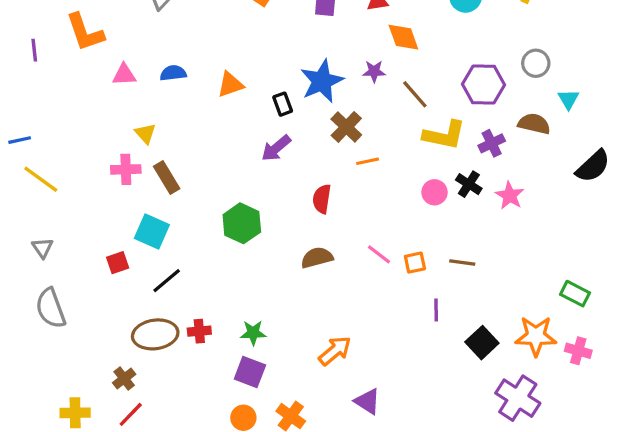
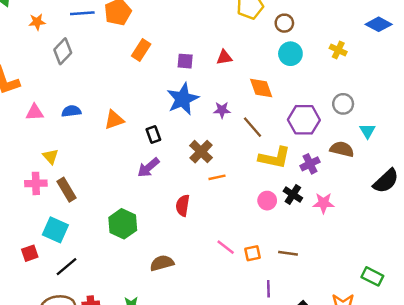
orange diamond: (403, 37) -> (261, 88), moved
blue star: (322, 81) -> (183, 99), moved
pink star: (510, 196) -> (323, 203), turned -30
brown semicircle: (317, 258) -> (162, 263), moved

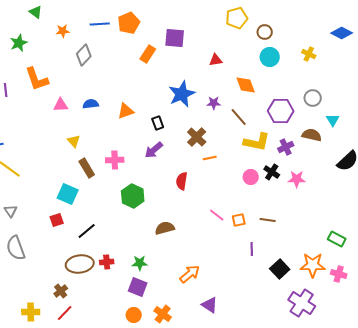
purple square: (185, 61) -> (175, 38), moved, size x1.5
pink cross: (36, 183) -> (115, 160), moved
cyan square: (55, 230) -> (68, 194), moved

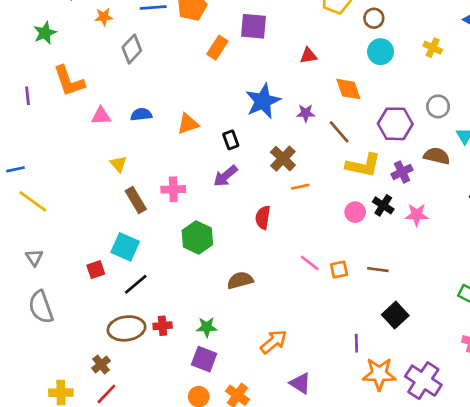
cyan square: (68, 194) -> (125, 247), moved
purple line: (252, 249) -> (356, 343), moved
orange star: (313, 265) -> (379, 374), moved
black square: (280, 269) -> (395, 315), moved

